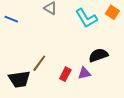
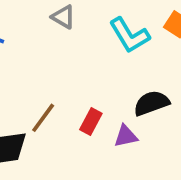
red rectangle: (65, 74) -> (91, 121), moved

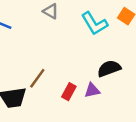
red rectangle: (91, 121) -> (69, 92), moved

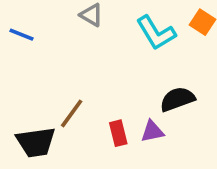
red rectangle: (69, 92) -> (118, 133), turned -42

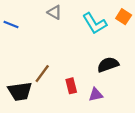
purple triangle: (152, 131) -> (96, 95), moved

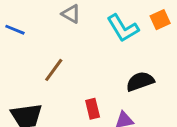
orange square: (124, 17) -> (160, 20), turned 32
brown line: (42, 74) -> (54, 70), moved

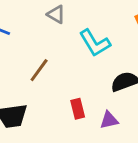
cyan L-shape: (123, 28) -> (95, 43), moved

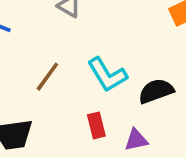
cyan L-shape: (95, 43) -> (107, 75), moved

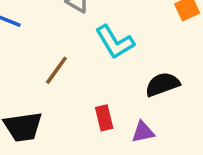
cyan L-shape: (107, 75) -> (115, 42), moved

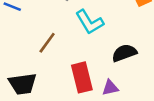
red rectangle: (104, 118) -> (82, 77), size x1.6

